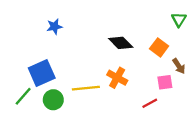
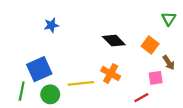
green line: (23, 96) -> (22, 91), turned -30

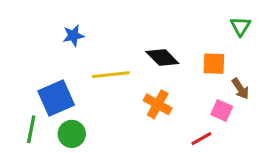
orange square: (150, 45) -> (214, 64), turned -35
pink square: (156, 78) -> (222, 111), turned 32
yellow line: (81, 83) -> (111, 75), moved

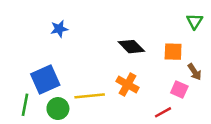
yellow line: (111, 75) -> (90, 96), moved

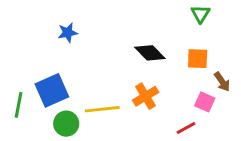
green triangle: (195, 21) -> (200, 14), moved
orange cross: (127, 84) -> (146, 96), turned 30
green line: (25, 105) -> (19, 105), moved

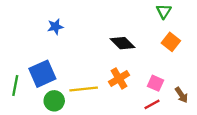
orange square: (198, 59) -> (171, 42), moved, turned 36
brown arrow: (222, 82) -> (181, 95), moved
pink square: (205, 102) -> (156, 83), moved

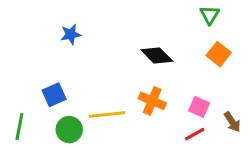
blue square: (42, 74) -> (54, 95), size x0.7
orange cross: (119, 78) -> (152, 101), turned -36
green line: (15, 86) -> (19, 127), moved

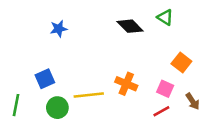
green triangle: (210, 15) -> (165, 17), moved, turned -30
orange square: (219, 54) -> (181, 62), moved
black diamond: (157, 56) -> (130, 26), moved

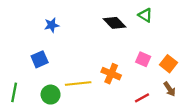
orange square: (181, 62) -> (168, 64), moved
blue square: (45, 79) -> (40, 59), moved
pink square: (165, 89) -> (143, 59), moved

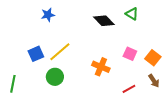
blue star: (52, 25) -> (48, 15), moved
yellow line: (78, 84) -> (60, 52), moved, turned -35
green circle: (51, 95) -> (55, 77), moved

